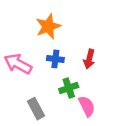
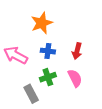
green cross: (69, 88) -> (48, 77), moved
pink semicircle: (87, 106) -> (75, 78), moved

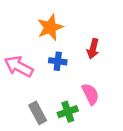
red arrow: (77, 51) -> (93, 49), moved
green cross: (48, 77) -> (68, 112), moved

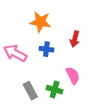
orange star: (50, 27) -> (40, 22), turned 30
green cross: (68, 112) -> (55, 90), turned 35

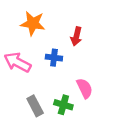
orange star: (40, 22) -> (33, 23), moved
red arrow: (75, 39) -> (76, 36), moved

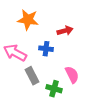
red arrow: (76, 36) -> (65, 31), turned -119
gray rectangle: (35, 106) -> (32, 76), moved

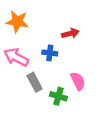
orange star: (28, 20) -> (17, 21), moved

